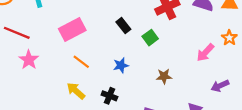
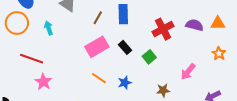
pink rectangle: (72, 30) -> (97, 47), moved
pink arrow: (205, 53) -> (188, 72), moved
orange line: (81, 62) -> (99, 78), moved

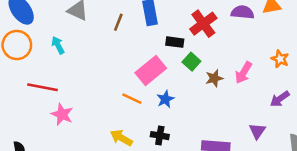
pink rectangle: (97, 47) -> (151, 70), moved
black rectangle: (125, 47) -> (175, 42), moved, turned -32
orange star: (219, 54) -> (280, 59), moved
brown star: (163, 90) -> (214, 78), moved

